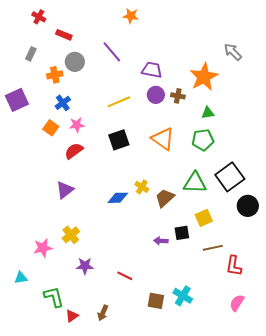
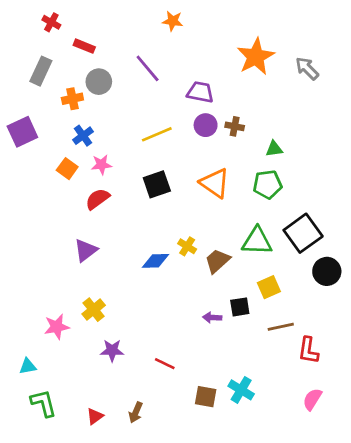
gray rectangle: (31, 54) -> (41, 71), size x1.5
orange star: (204, 77) -> (256, 57), moved
green L-shape: (54, 297) -> (43, 403), moved

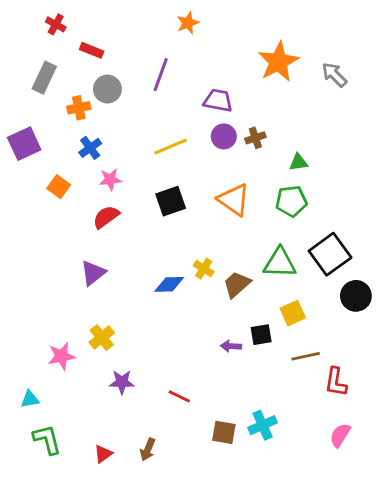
orange star: (173, 21) -> (188, 23), turned -30
purple line: (148, 68) -> (161, 75), turned 60
brown cross: (235, 126) -> (255, 138), turned -30
orange square: (67, 169) -> (59, 187), moved
cyan cross: (241, 390) -> (263, 425), turned 35

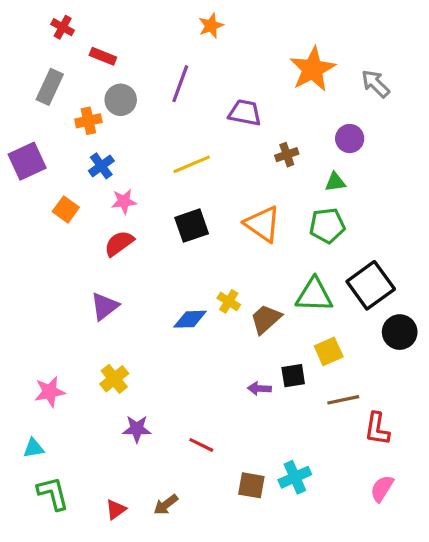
purple circle: (224, 136) -> (350, 139), moved
pink star: (61, 356) -> (50, 392), moved
brown arrow: (148, 450) -> (166, 505), turned 30

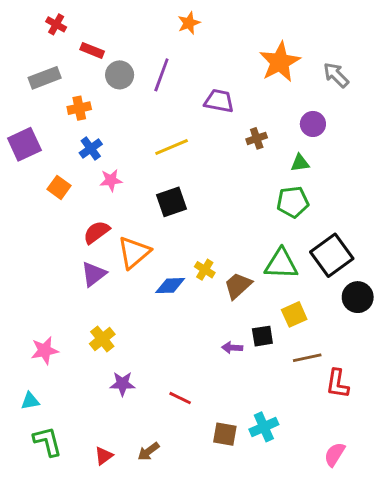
gray rectangle: (50, 87) -> (45, 78), turned 44
gray circle: (121, 100) -> (120, 75), moved
orange triangle: (263, 224) -> (134, 252), moved, turned 45
red semicircle: (119, 243) -> (97, 232), moved
pink semicircle: (382, 488) -> (335, 454), moved

